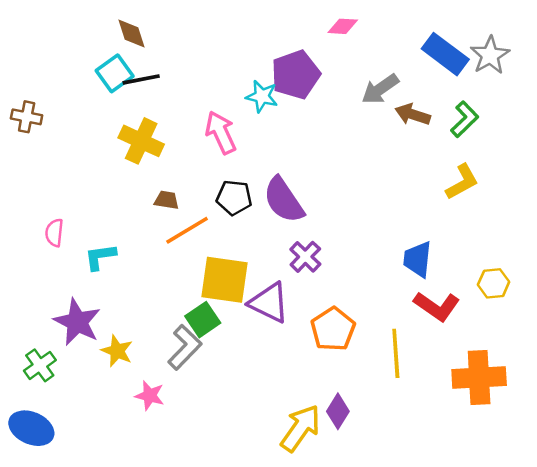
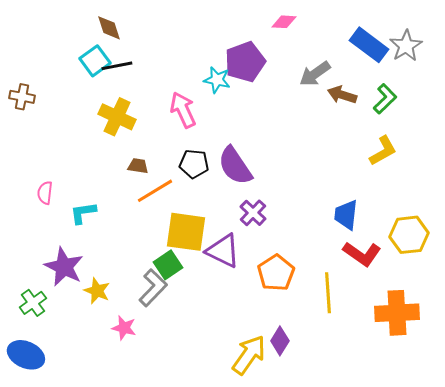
yellow hexagon: (494, 283) -> (409, 235), size x1.5

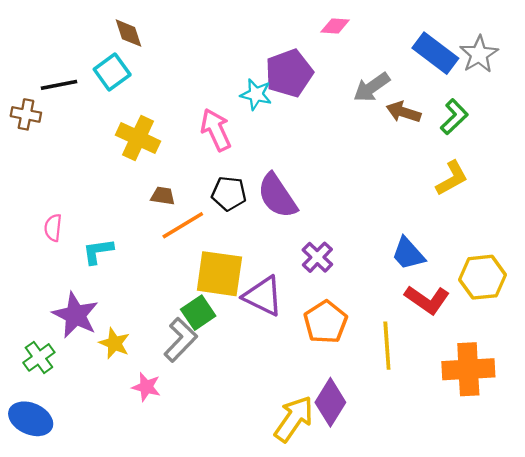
black line: (117, 66) -> (59, 85), moved
purple cross: (253, 213) -> (317, 257), moved
blue trapezoid: (346, 215) -> (408, 254), turned -48
purple diamond: (280, 341) -> (330, 402), size x1.4

